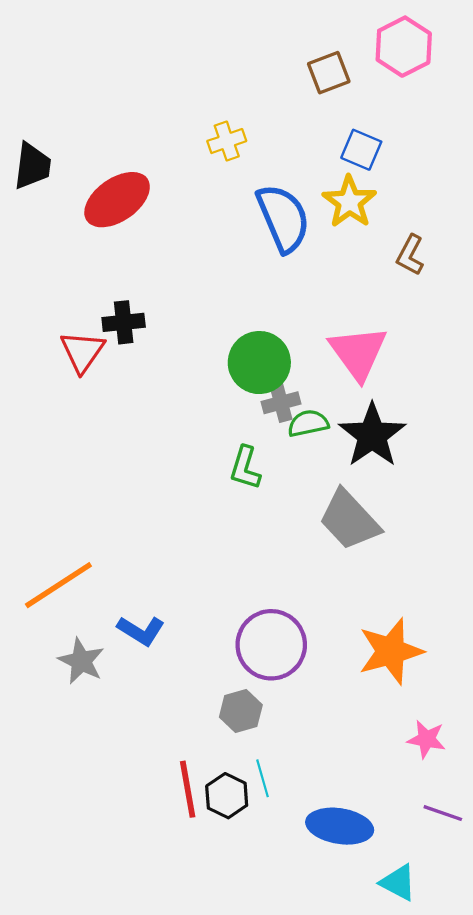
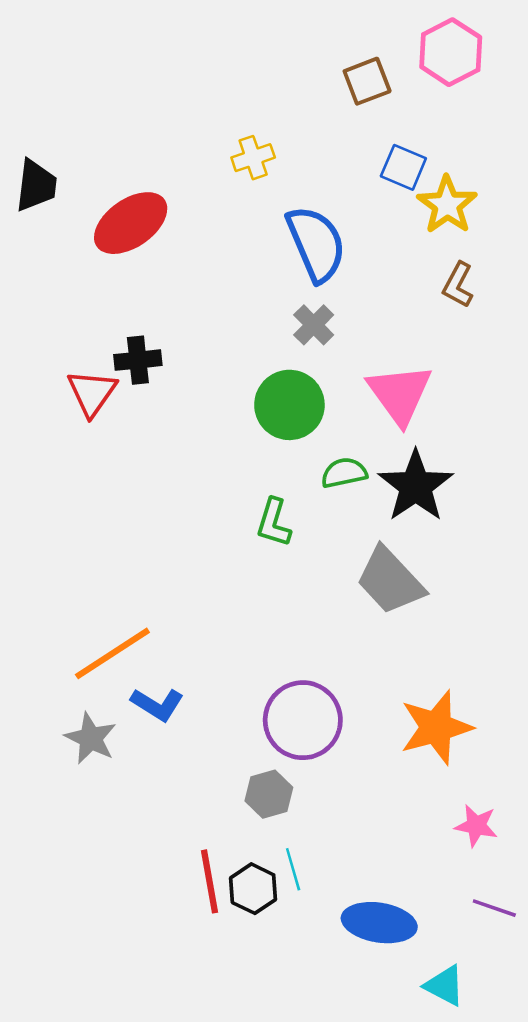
yellow star: (349, 202) -> (447, 205), moved
gray cross: (281, 403) -> (314, 325), moved, turned -30
orange line: (58, 585) -> (112, 653), moved

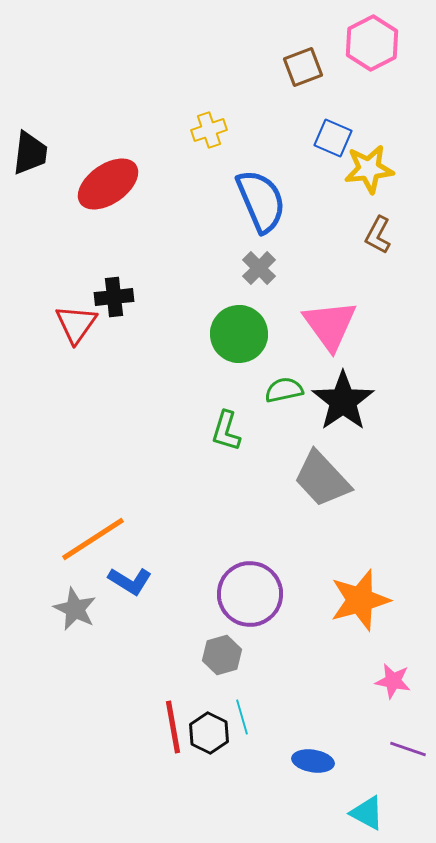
yellow star: (447, 205) -> (369, 169), turned 30
blue ellipse: (379, 923) -> (313, 761), size x0.7

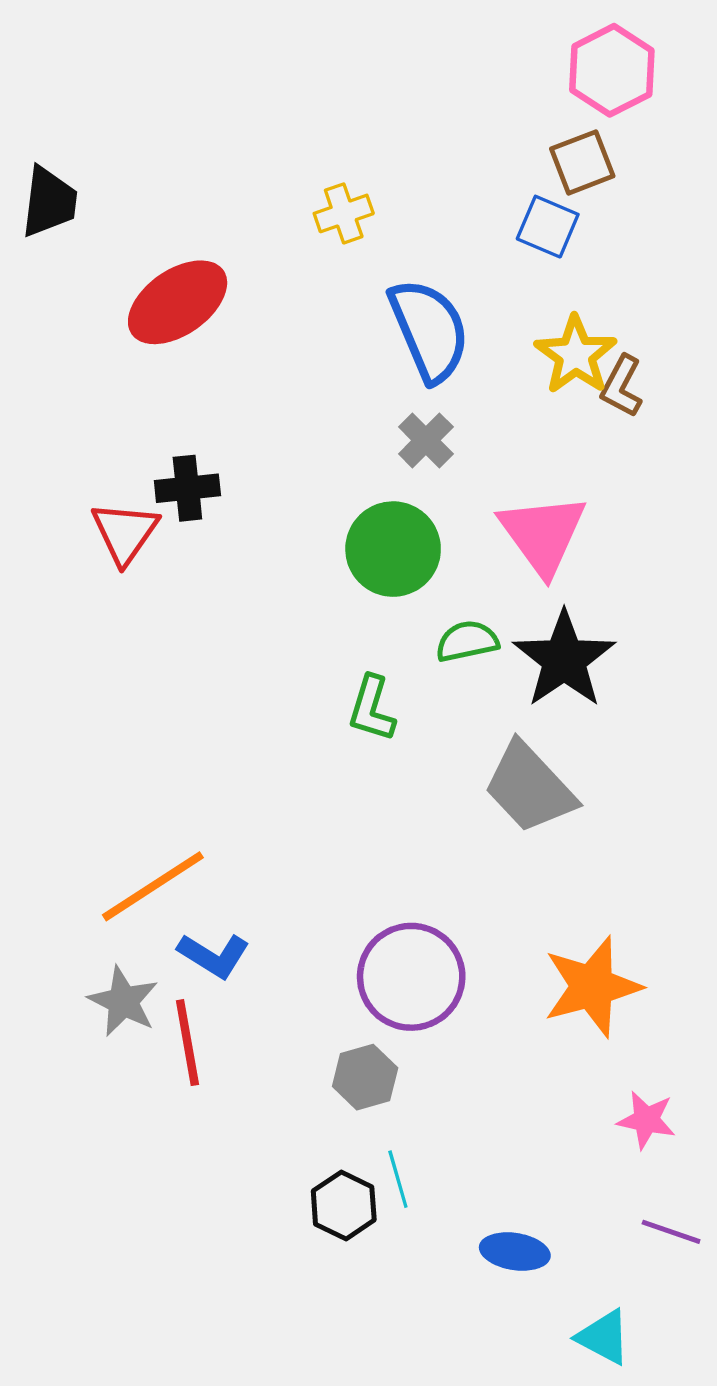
brown square: (303, 67) -> (582, 162), moved
black trapezoid: (30, 153) -> (49, 202), moved
yellow star: (369, 169) -> (576, 355), moved, turned -30
red line: (173, 727) -> (187, 1043), moved

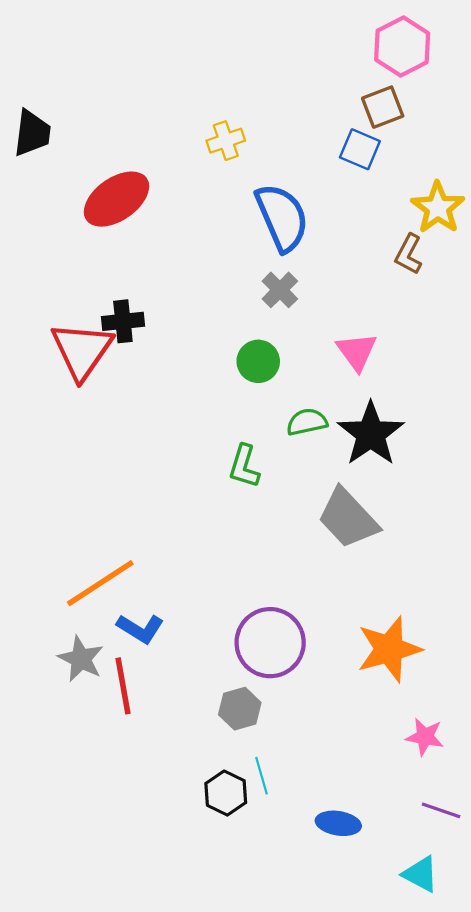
yellow star: (576, 355) -> (438, 208), moved
red triangle: (125, 533) -> (82, 351), size x1.4
pink triangle: (543, 534) -> (357, 352), size x0.7
green circle: (393, 549) -> (258, 361), size x0.7
cyan triangle: (604, 1337) -> (421, 874), moved

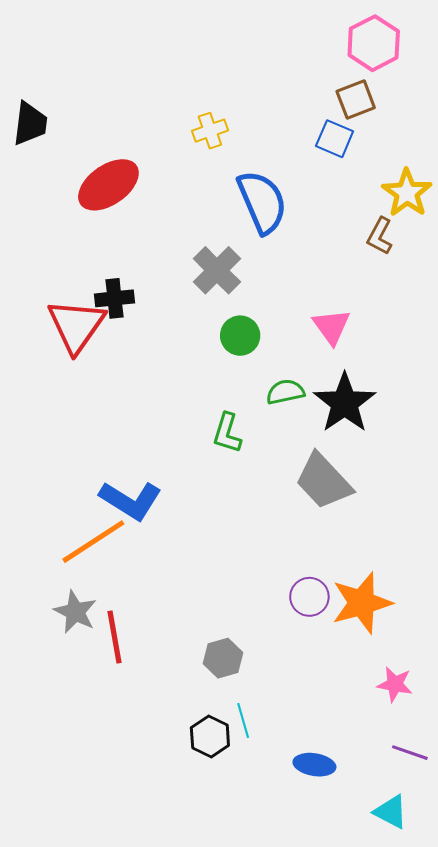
gray cross: (280, 290) -> (217, 270), moved, size x1.4
blue L-shape: (140, 629) -> (131, 500), moved, size x1.4
purple circle: (270, 643) -> (309, 597), moved, size x0.6

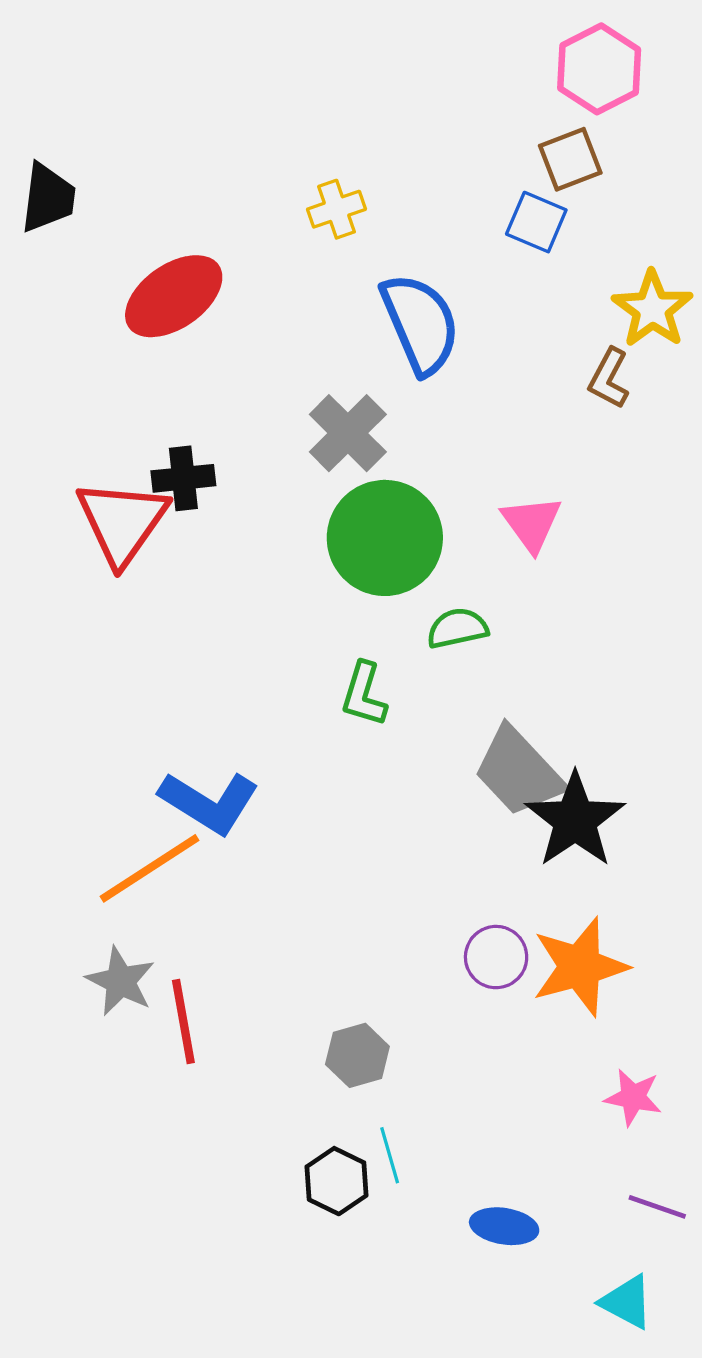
green circle: (240, 336) -> (385, 538), size x1.8
black star: (345, 403) -> (575, 820), moved

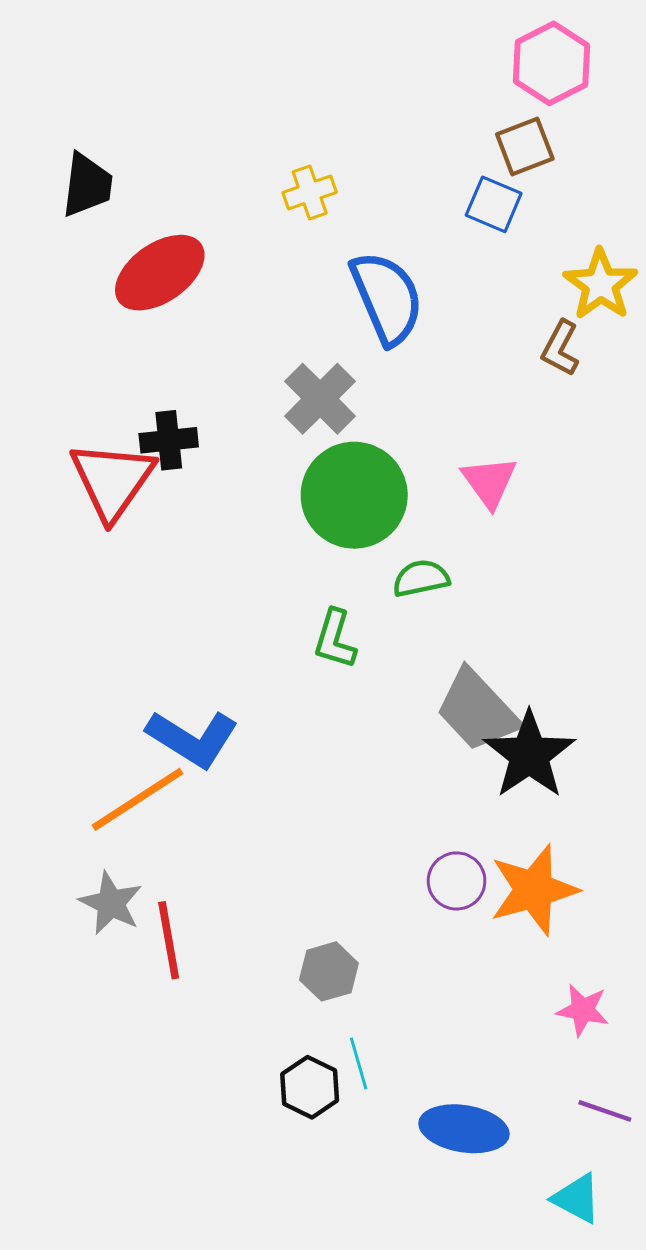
black trapezoid: (48, 198) -> (87, 185), moved
blue ellipse: (504, 1226) -> (464, 1129), size x1.4

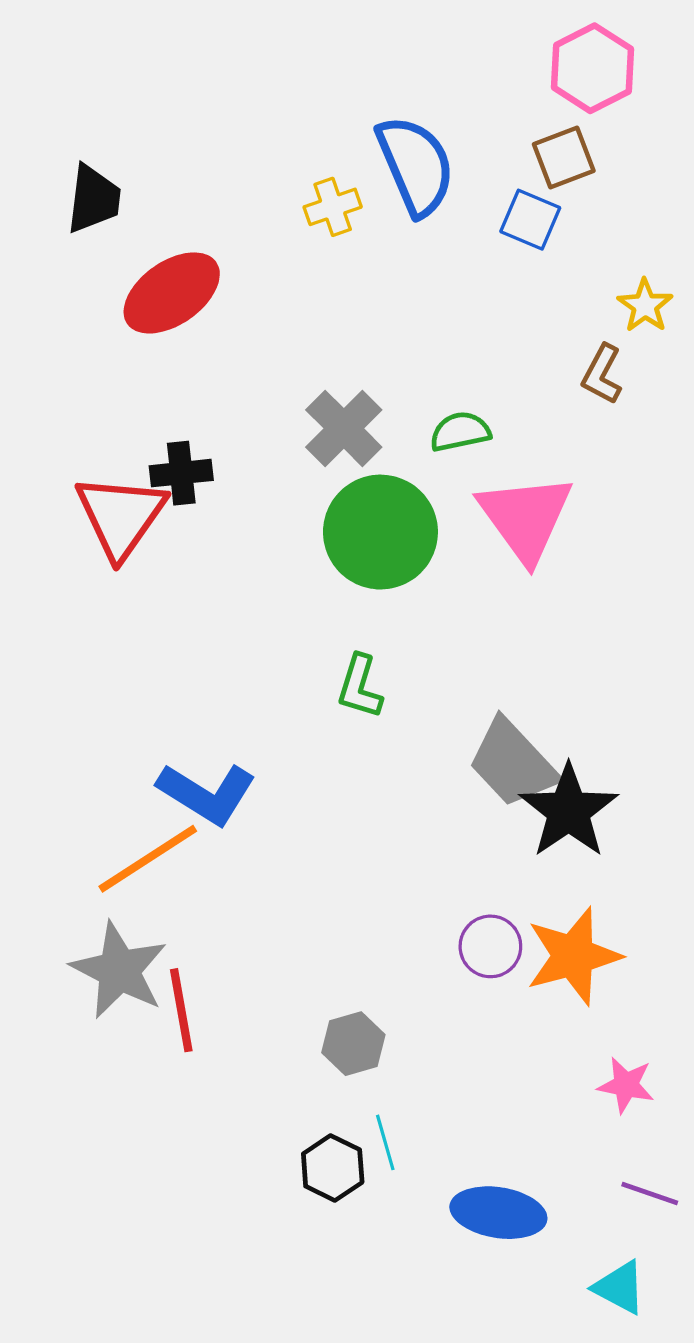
yellow star: (600, 284) -> (645, 306), size x0.7
blue semicircle: (387, 298) -> (416, 165), moved
pink triangle: (489, 482) -> (526, 518), size x1.6
green semicircle: (421, 578) -> (460, 432), moved
gray star: (111, 903) -> (119, 970), size x1.4

